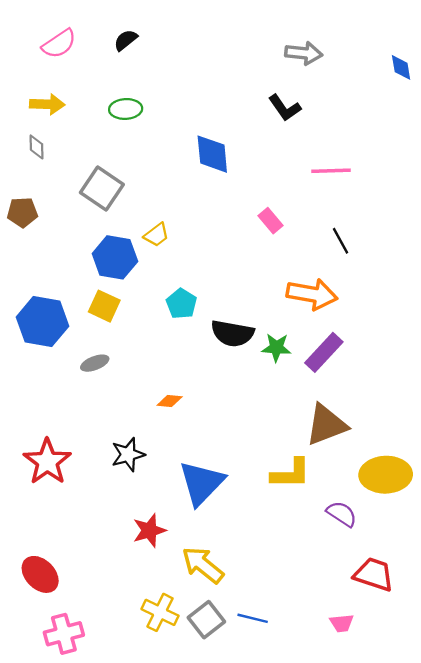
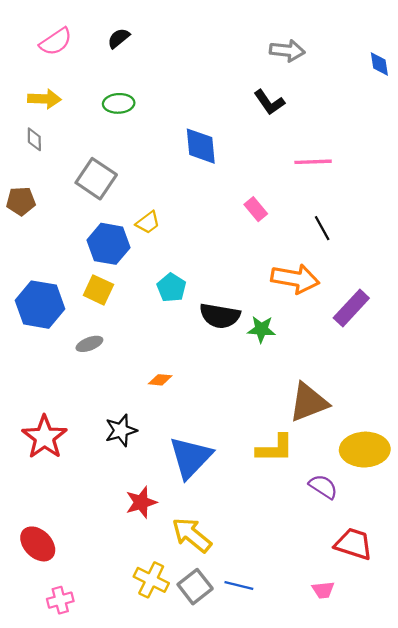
purple rectangle: (324, 352) -> (351, 308), moved
pink cross: (64, 634) -> (60, 600), size x0.7

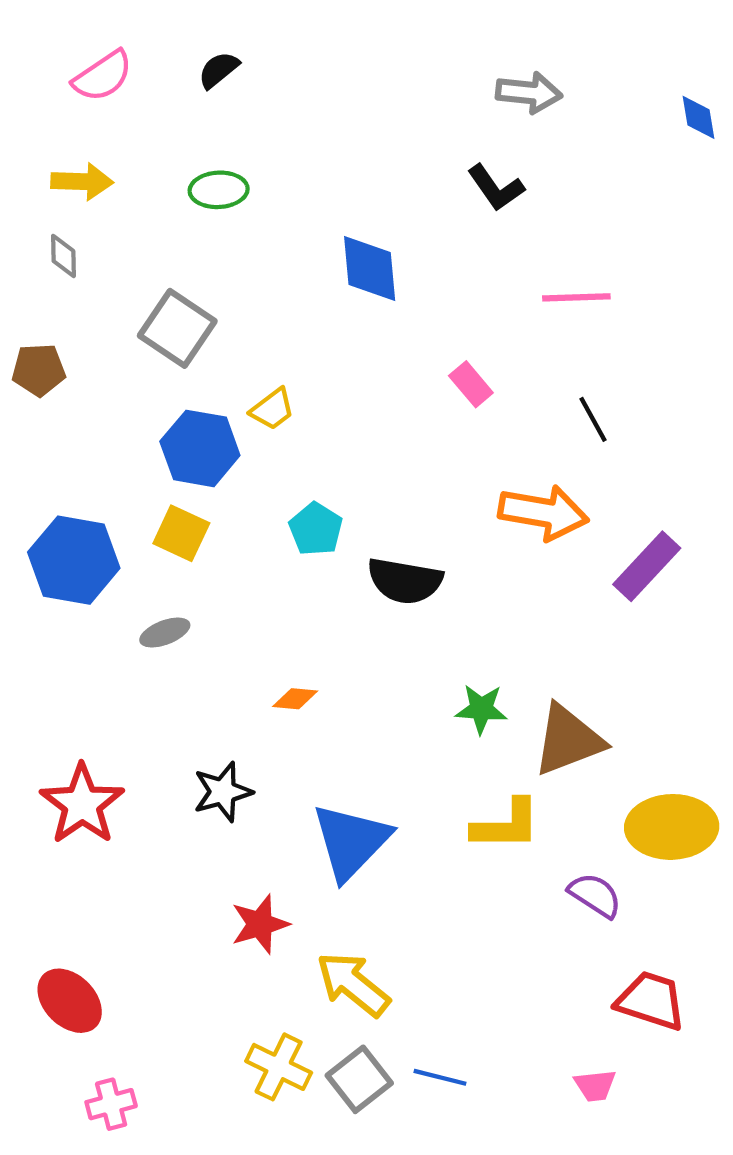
green star: (261, 329) -> (481, 709), moved

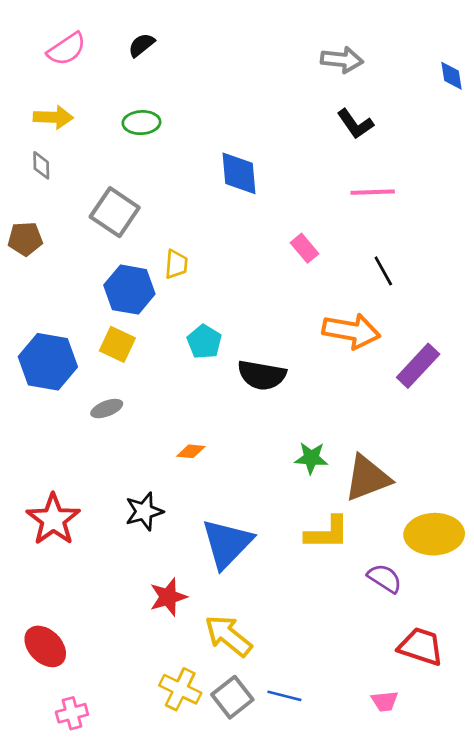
black L-shape: (496, 188) -> (355, 124), moved
yellow trapezoid: (272, 409) -> (176, 264), turned -48

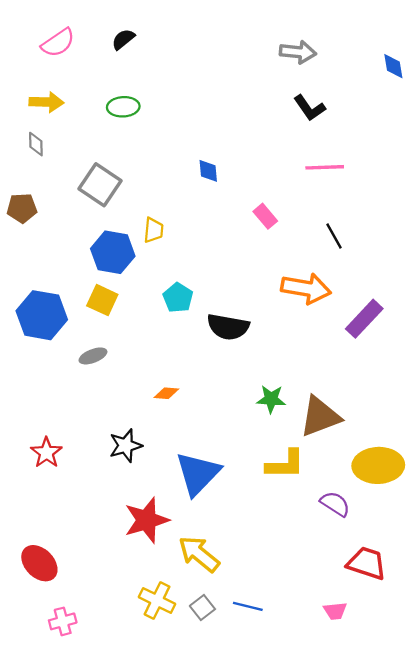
blue diamond: (239, 173) -> (208, 171), moved, size x0.6
red star: (53, 519) -> (46, 453), size x0.7
red star: (168, 597) -> (147, 520), size x1.4
gray square: (232, 697) -> (202, 607), size x0.7

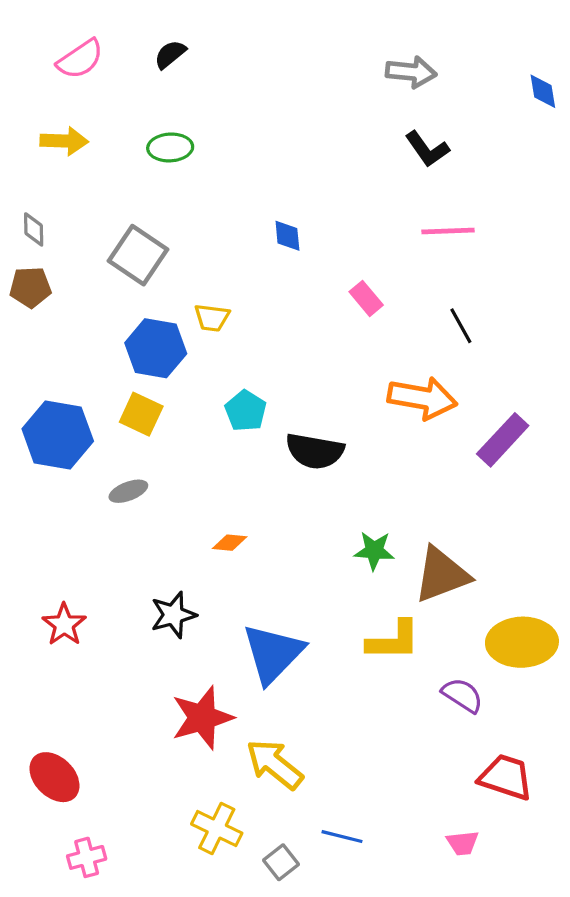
gray diamond: (36, 144) -> (34, 229), moved
yellow trapezoid: (154, 230) -> (212, 318), turned 92
gray square: (202, 607) -> (281, 862), moved

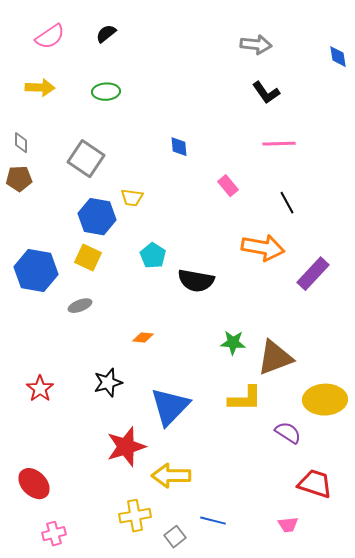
yellow arrow: (275, 764) -> (171, 476), turned -39
yellow cross: (217, 829) -> (135, 516), turned -36

